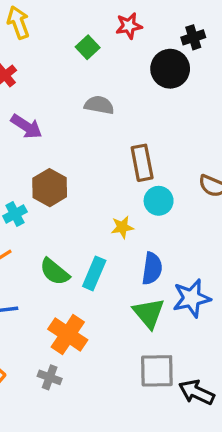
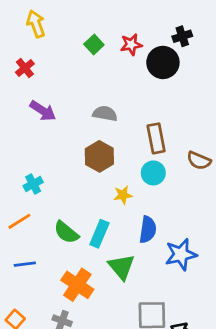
red star: (129, 26) -> (131, 45), moved
gray semicircle: (99, 105) -> (105, 114), moved
brown rectangle: (142, 163) -> (156, 138), moved
brown hexagon: (50, 188) -> (99, 156), moved
green triangle: (149, 313) -> (122, 267), moved

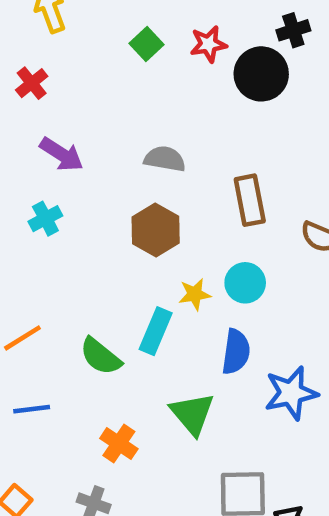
cyan circle: (153, 173) -> (245, 283), moved
cyan cross: (33, 184) -> (45, 219), moved
cyan rectangle: (99, 234) -> (156, 331), moved
orange cross: (77, 285) -> (119, 444), size x0.7

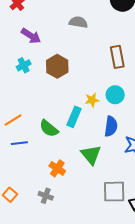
gray semicircle: (165, 159) -> (78, 22), moved
brown hexagon: (156, 230) -> (57, 66), moved
blue line: (32, 409) -> (19, 143), moved

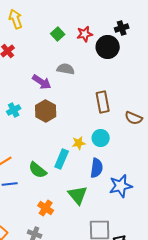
purple arrow: (31, 36) -> (42, 82), moved

